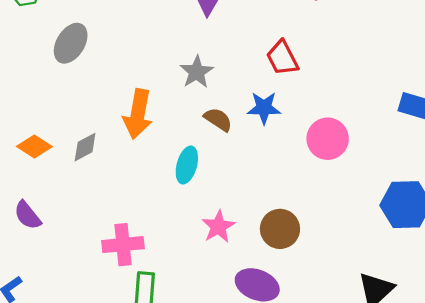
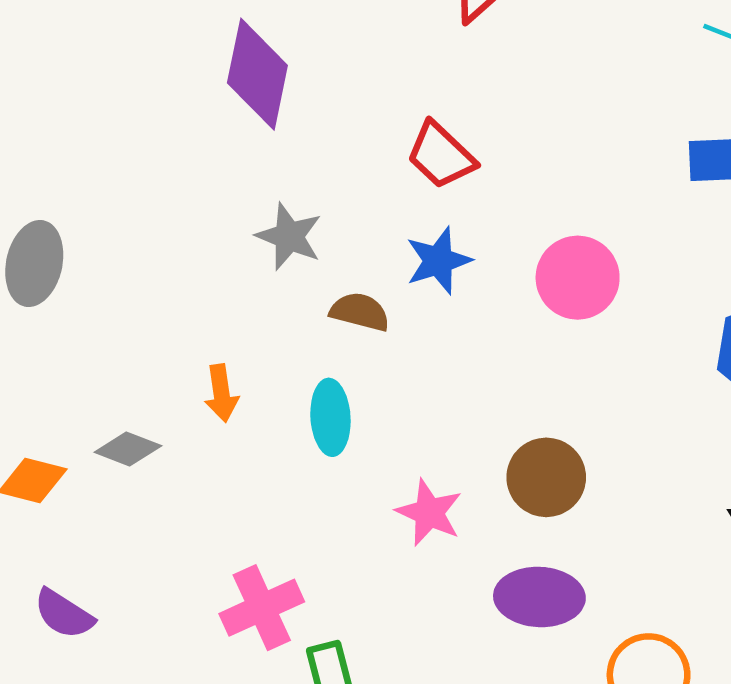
orange arrow: (138, 114) -> (221, 393), moved, size x0.6
gray diamond: (85, 147) -> (128, 449), turned 68

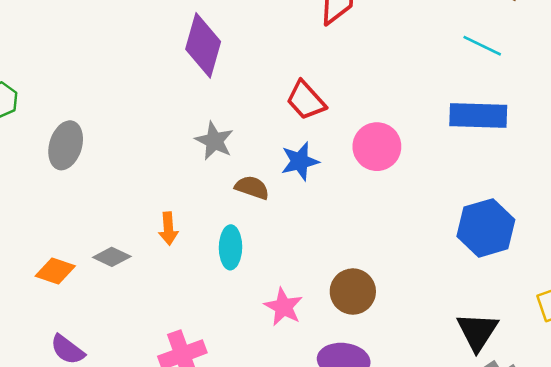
pink circle: (578, 278) -> (377, 147), moved

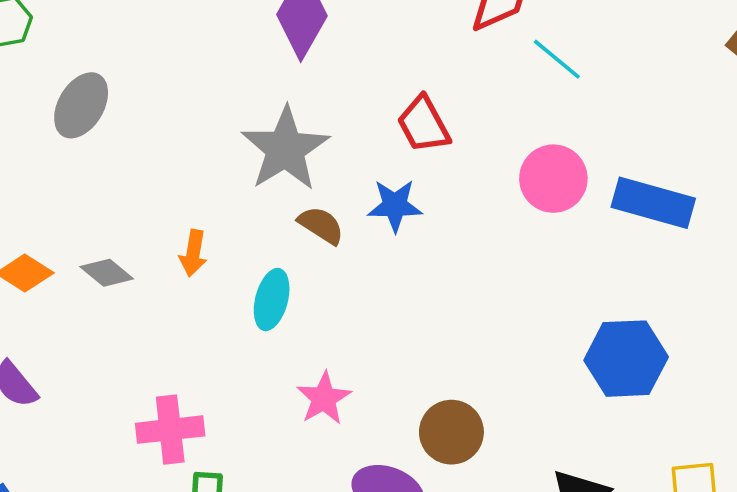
cyan line: (482, 46) -> (557, 59), moved
gray star: (214, 141) -> (285, 149), size x1.6
pink circle: (377, 147) -> (553, 179), moved
brown circle: (353, 292) -> (451, 432), moved

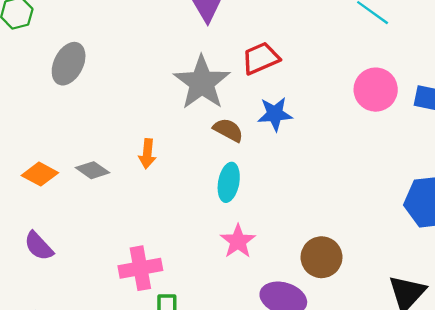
red trapezoid: (423, 124) -> (261, 58), moved, turned 99
cyan ellipse: (272, 300) -> (229, 182), moved

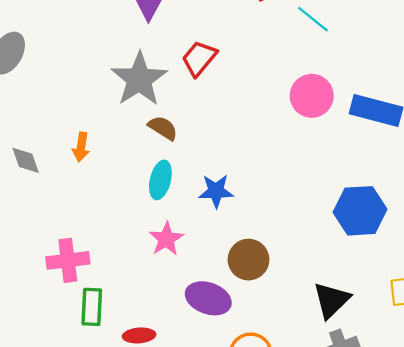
red trapezoid: (261, 58) -> (199, 58), turned -30
blue star: (275, 114) -> (216, 191), moved
gray diamond: (93, 170) -> (26, 160), turned 32

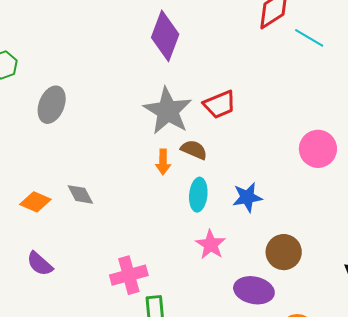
red trapezoid: (199, 58) -> (220, 105), moved, turned -144
pink circle: (312, 96) -> (318, 149), moved
orange arrow: (81, 147) -> (163, 162), moved

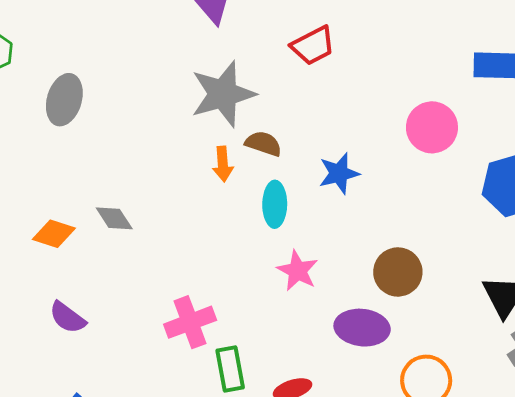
red trapezoid: (220, 105) -> (313, 46), moved
gray star: (168, 111) -> (223, 94), turned 30
blue star: (247, 197) -> (339, 173), moved

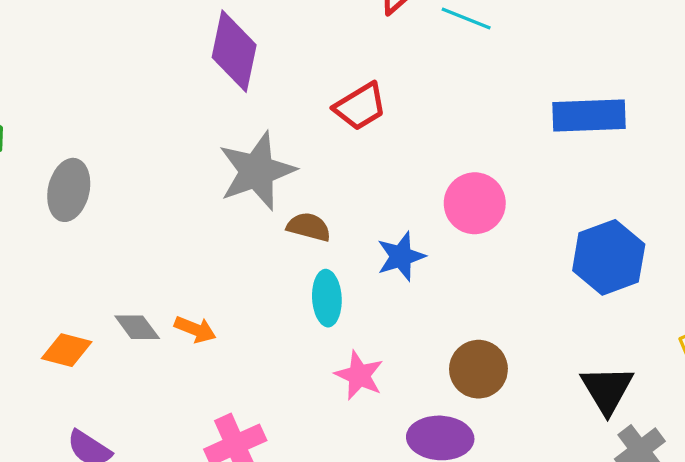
pink circle: (432, 127) -> (475, 203), moved
orange arrow: (223, 164) -> (195, 329), moved, turned -60

